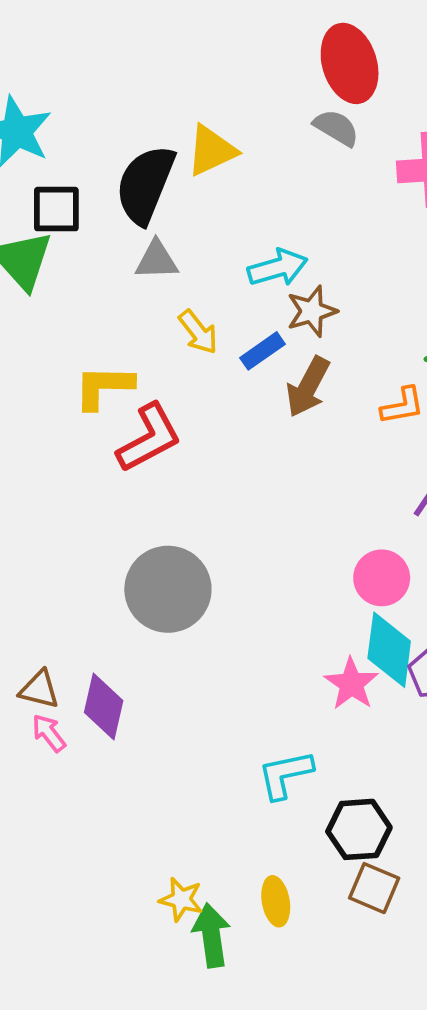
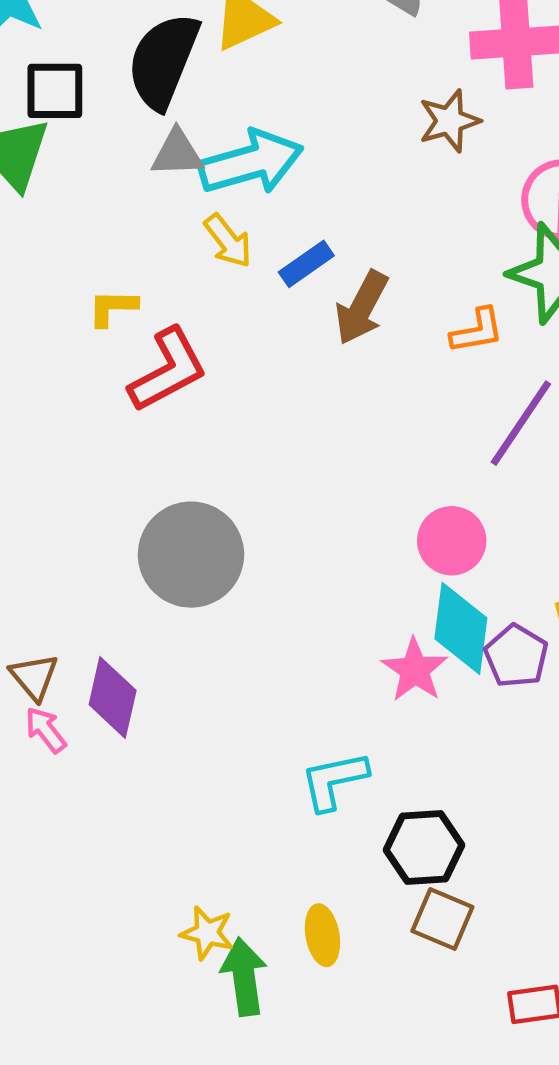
cyan arrow: (278, 268) -> (251, 162), moved, size x1.4
brown star: (312, 311) -> (449, 121), moved
yellow L-shape: (104, 387) -> (113, 308), size x0.7
brown triangle: (39, 689) -> (34, 677), turned 36

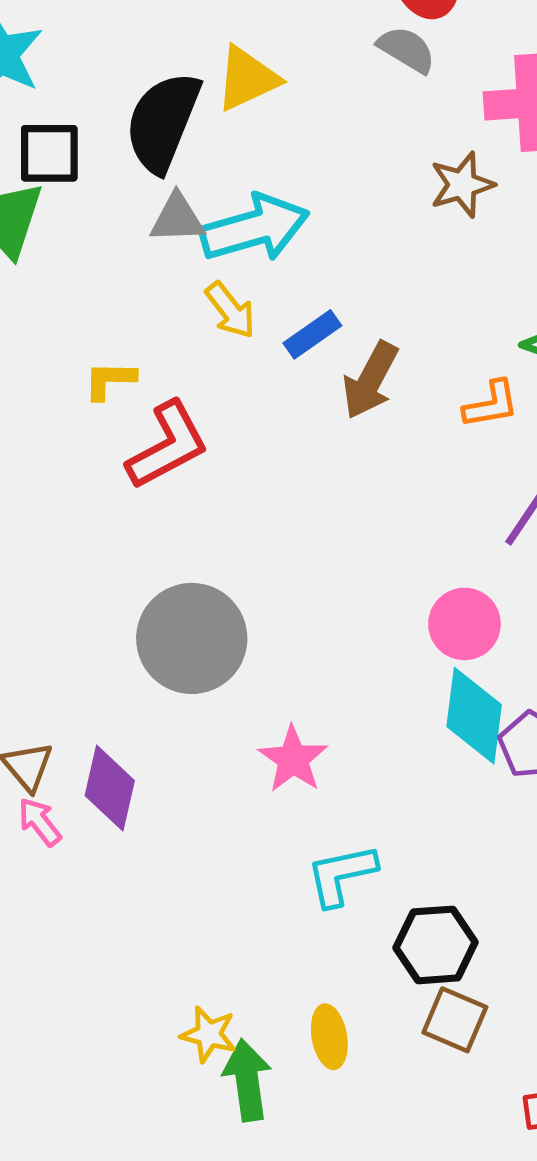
pink star: (415, 670) -> (293, 759), moved

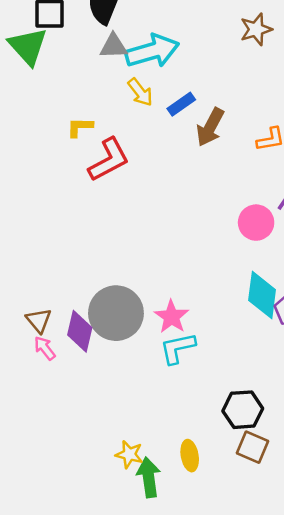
pink circle: (464, 624) -> (256, 223), moved
gray circle: (192, 638) -> (116, 313), moved
cyan L-shape: (341, 875) -> (178, 348), moved

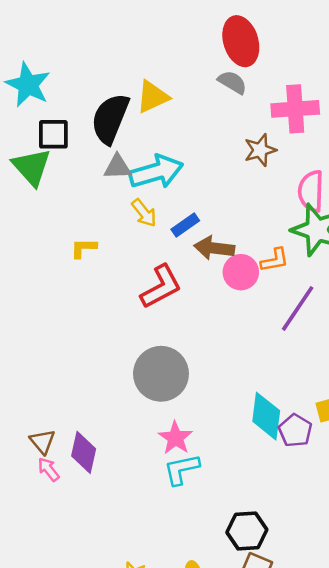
brown arrow: (210, 127) -> (214, 248), turned 69
red L-shape: (109, 160) -> (161, 287), moved
pink circle: (256, 223) -> (241, 272), moved
gray circle: (116, 313) -> (161, 374), moved

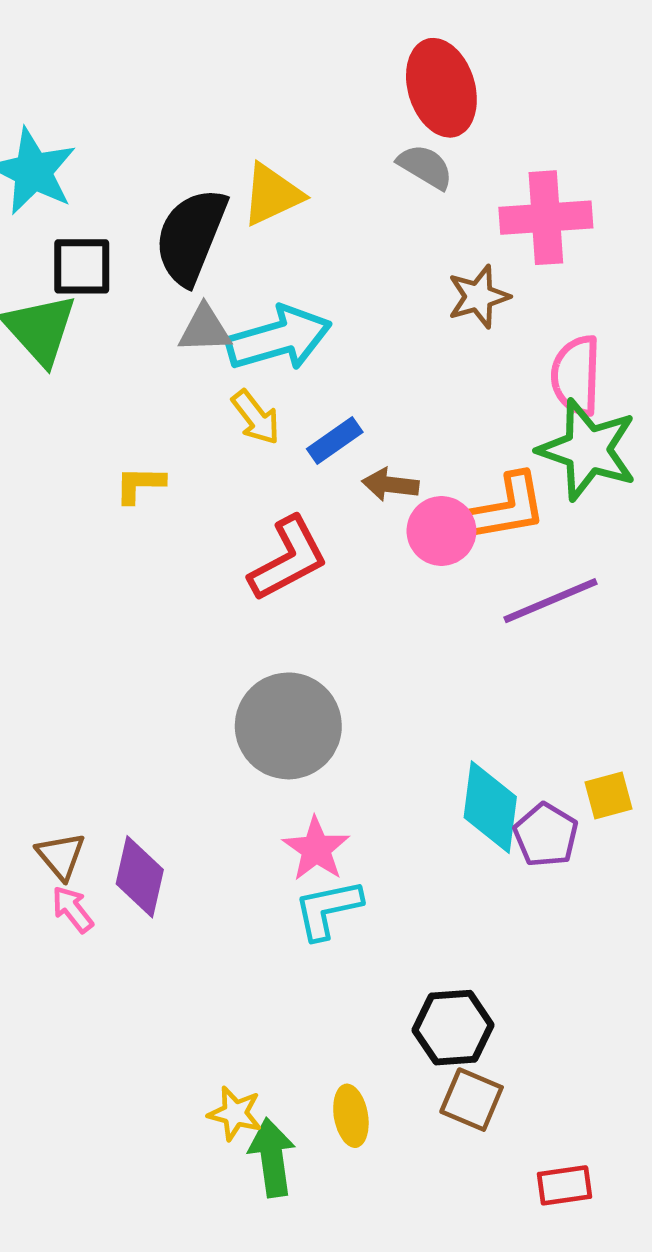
brown arrow: (214, 248) -> (390, 485), size x0.7
orange L-shape: (275, 260) -> (506, 508), size x1.5
purple line: (298, 308) -> (551, 601), turned 33

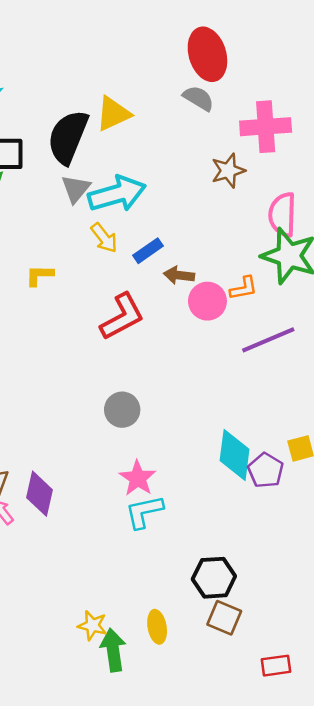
gray triangle: (205, 329) -> (76, 189), turned -48
orange L-shape: (506, 508) -> (244, 288), size x0.6
gray circle: (288, 726) -> (122, 410), size x0.6

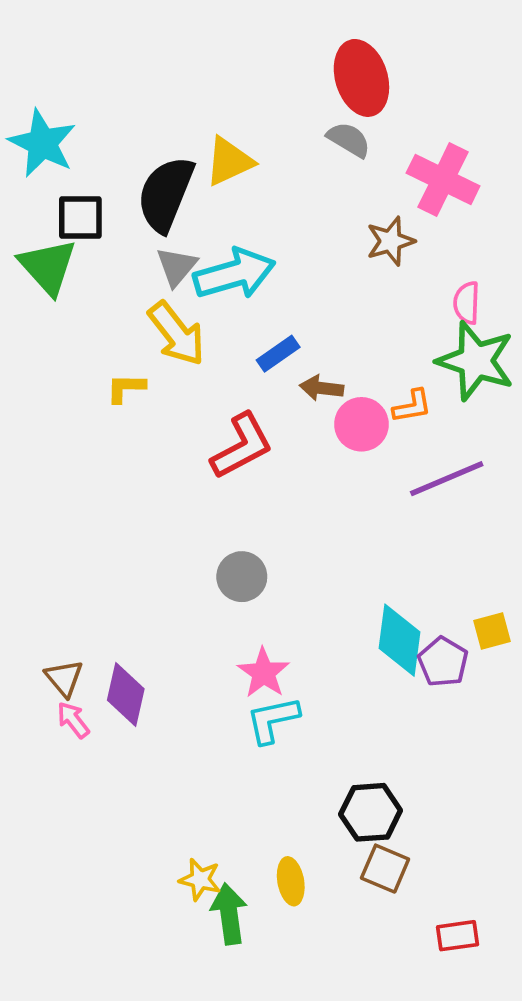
pink cross: (266, 127) -> (443, 180), turned 30
pink semicircle: (282, 215) -> (467, 303), size x0.7
yellow arrow: (104, 238) -> (177, 334), moved, size x1.5

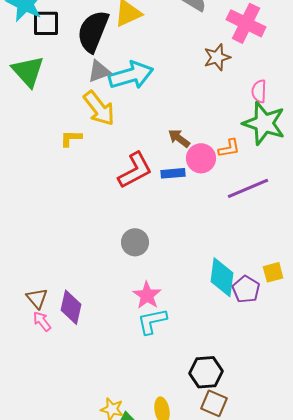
black square: (80, 218) -> (46, 23), moved
gray triangle: (177, 267) -> (99, 71), turned 30
blue rectangle: (278, 354) -> (173, 173), moved, turned 30
brown arrow: (322, 388) -> (179, 138), turned 30

